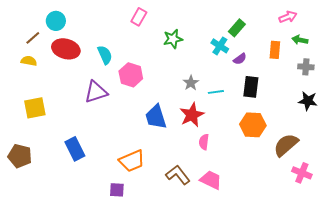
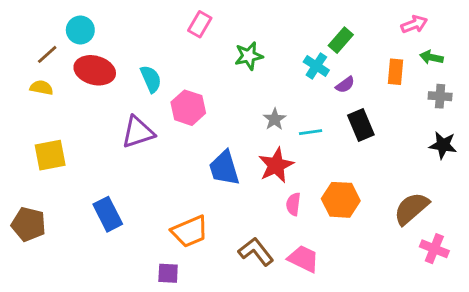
black rectangle: (251, 87) -> (361, 125), turned -30
orange hexagon: (253, 125) -> (341, 200), moved

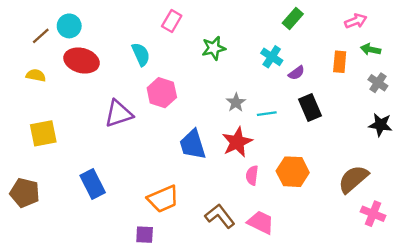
green rectangle: (341, 40) -> (293, 19), moved
brown line: (47, 54) -> (41, 36), moved
cyan semicircle: (151, 79) -> (141, 54), moved
gray cross: (440, 96) -> (378, 83), turned 30

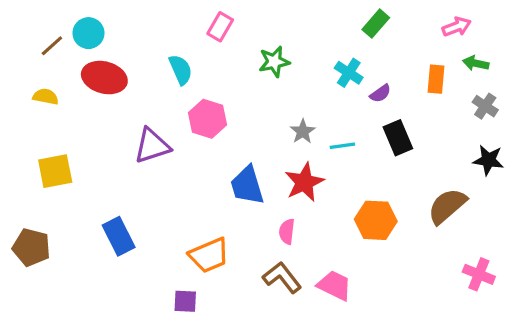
pink semicircle: (252, 175) -> (287, 231), moved
brown semicircle: (353, 179) -> (447, 206), moved

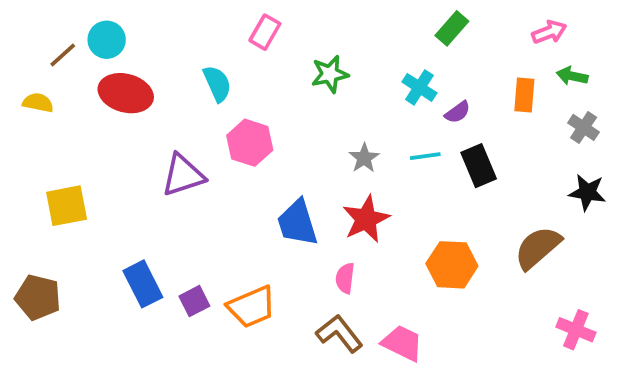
yellow semicircle: (46, 97) -> (38, 103), moved
cyan line: (342, 146) -> (425, 156), moved
purple square: (185, 301) -> (194, 301), moved, turned -30

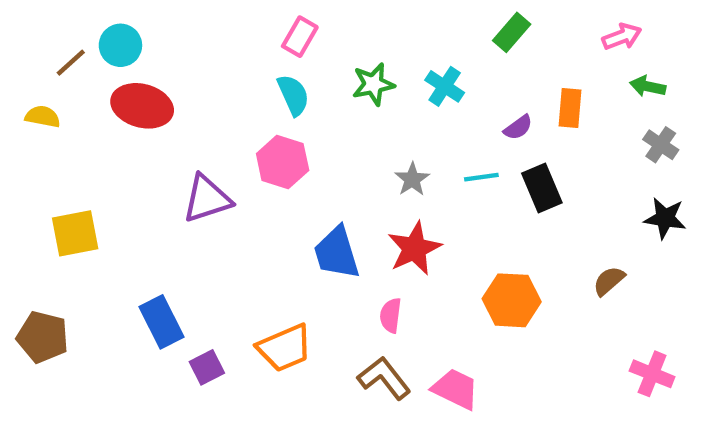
cyan semicircle: (217, 84) -> (293, 95), moved
cyan cross: (419, 87) -> (445, 86), moved
orange rectangle: (524, 95) -> (570, 108), moved
brown semicircle: (538, 248) -> (609, 281), size x0.6
purple square: (194, 301) -> (207, 367), moved

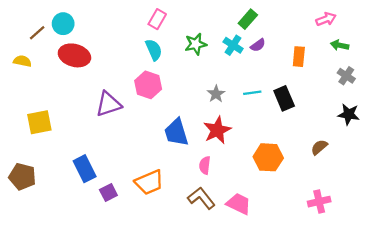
green rectangle: (512, 32) -> (248, 19), moved
purple semicircle: (518, 127) -> (258, 45), moved
pink cross: (652, 374) -> (319, 202), moved, turned -35

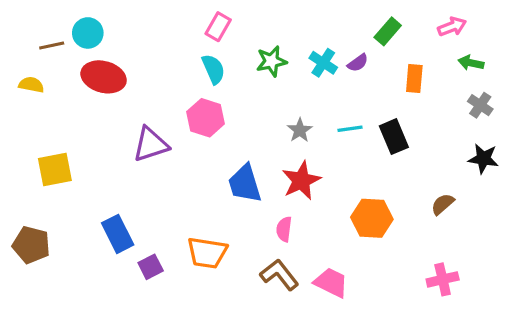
green rectangle: (248, 19) -> (388, 31), moved
brown line: (37, 33) -> (52, 46), turned 30
orange trapezoid: (149, 182) -> (207, 253), turned 32

